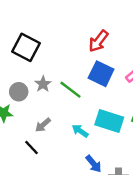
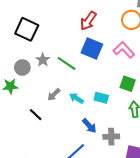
cyan rectangle: (109, 121) -> (101, 98), moved, size x0.6
gray arrow: (43, 125) -> (54, 95), moved

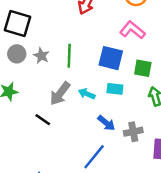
blue square: (92, 49) -> (111, 58), moved
green line: (66, 63) -> (69, 56), turned 66
gray circle: (22, 67) -> (17, 54), moved
gray arrow: (54, 95) -> (60, 94), size x1.5

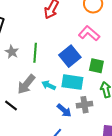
blue square: (111, 58) -> (70, 56), turned 35
cyan rectangle: (115, 89) -> (72, 82), size x1.5
gray cross: (133, 132) -> (85, 105), moved

